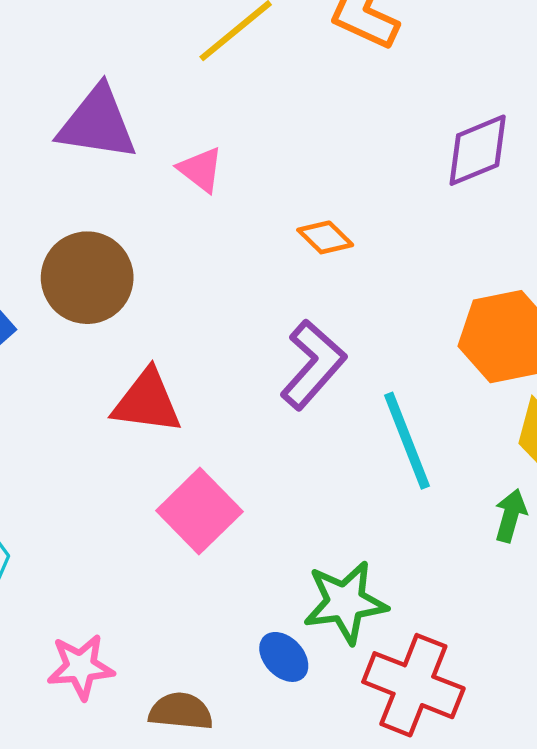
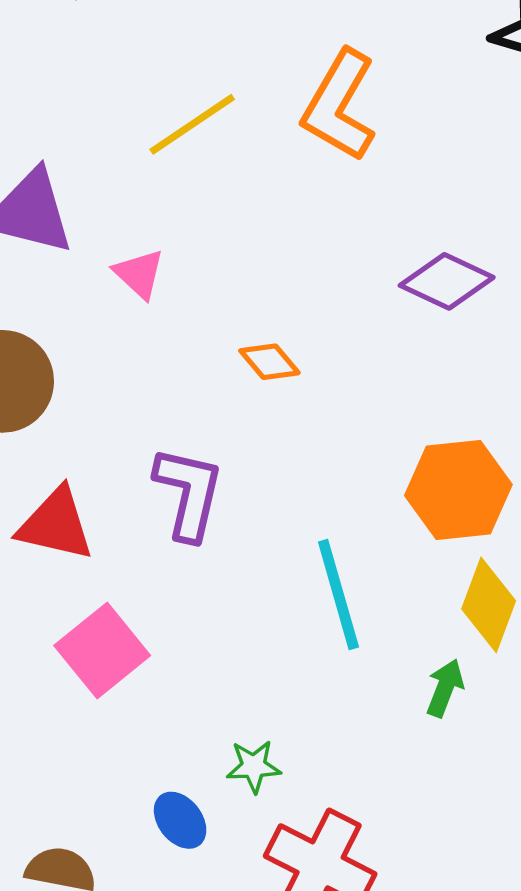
purple diamond: (478, 150) -> (447, 281), turned 42
purple L-shape: (313, 365) -> (189, 493), moved, turned -34
green star: (345, 602) -> (254, 766), size x0.6

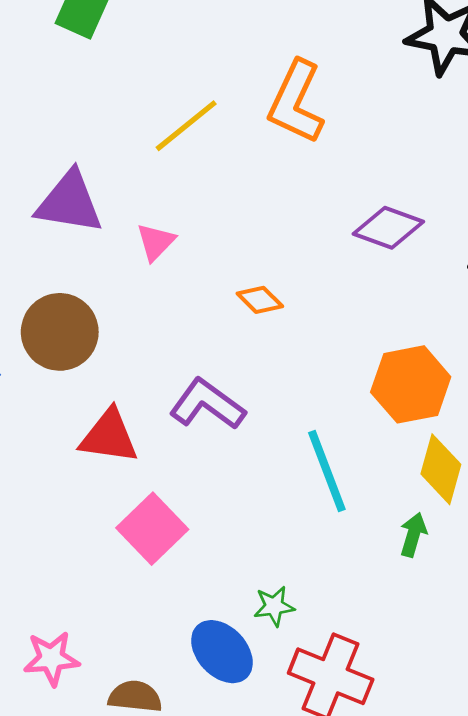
pink triangle: (139, 274) -> (156, 242), turned 36
purple L-shape: (189, 493) -> (207, 404), turned -62
blue ellipse: (180, 820) -> (222, 652), size x1.5

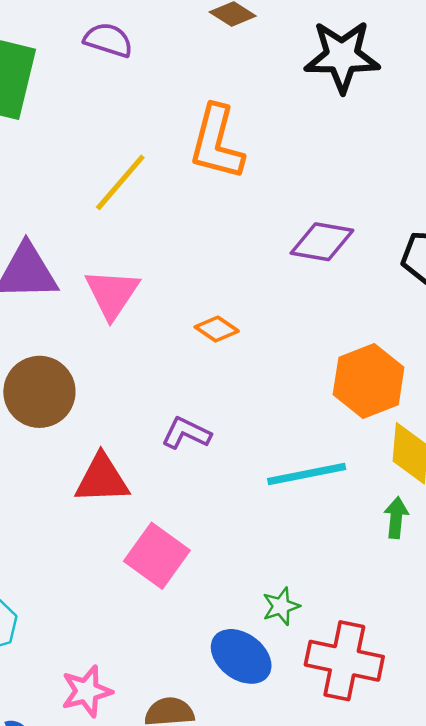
pink triangle: (156, 242) -> (112, 294), size x1.5
purple L-shape: (207, 404) -> (186, 433), size x0.7
cyan line: (327, 471) -> (307, 474), turned -70

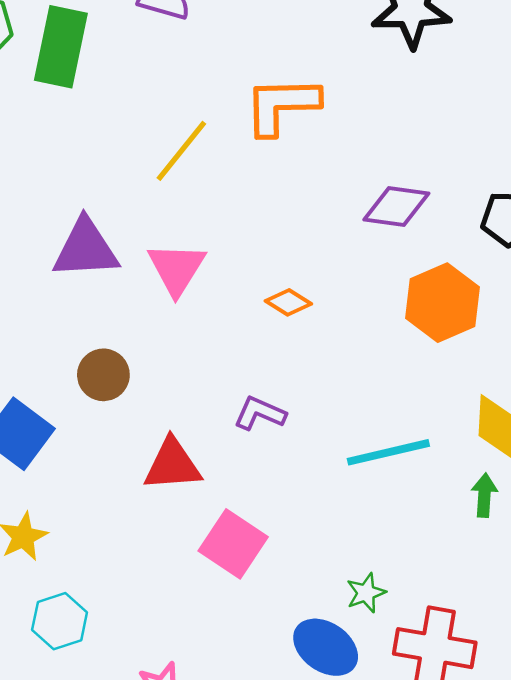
orange L-shape: (217, 143) -> (282, 105), turned 76
orange hexagon: (369, 381) -> (443, 303), moved
brown circle: (39, 392) -> (103, 375), size x0.7

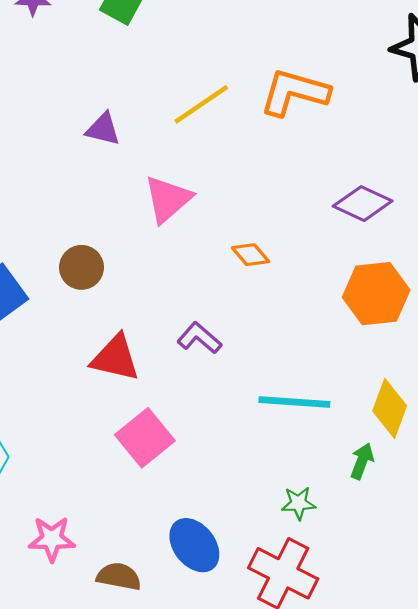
purple triangle: (86, 249) -> (103, 129), moved, size x0.6
green star: (366, 593) -> (298, 503), moved

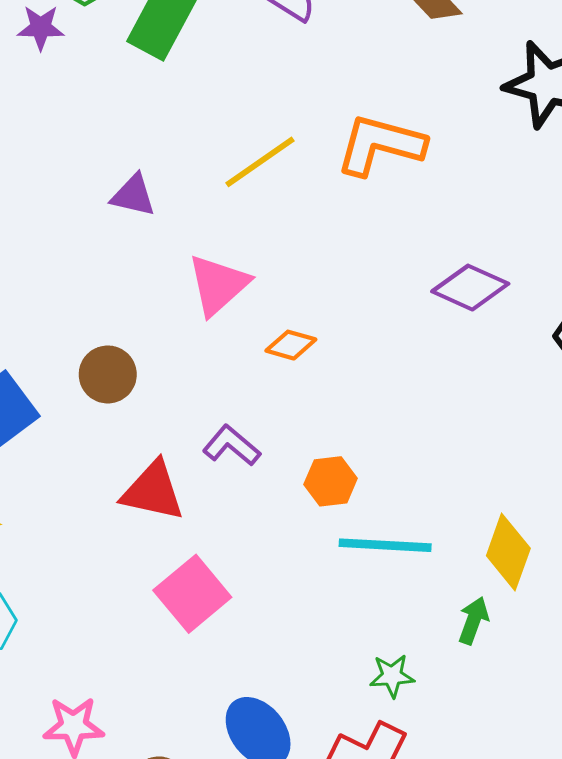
orange diamond: (250, 255) -> (291, 345), moved, turned -33
orange hexagon: (376, 294) -> (331, 481), moved, size x0.6
purple L-shape: (199, 338) -> (231, 446), moved

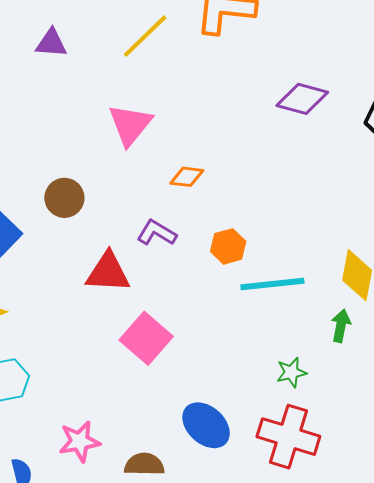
purple triangle: (133, 195) -> (51, 43), moved
orange diamond: (291, 345) -> (187, 177), moved

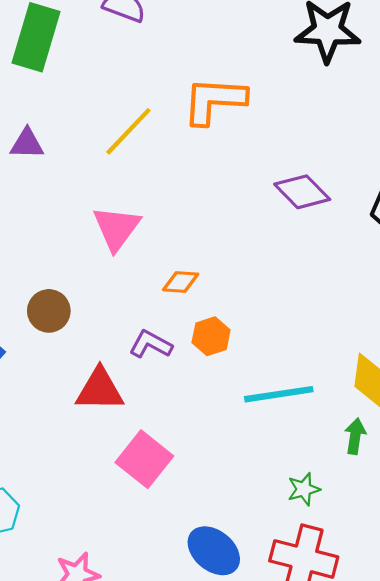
purple diamond: (302, 99) -> (302, 192), turned 33
orange hexagon: (228, 246) -> (211, 336), moved

